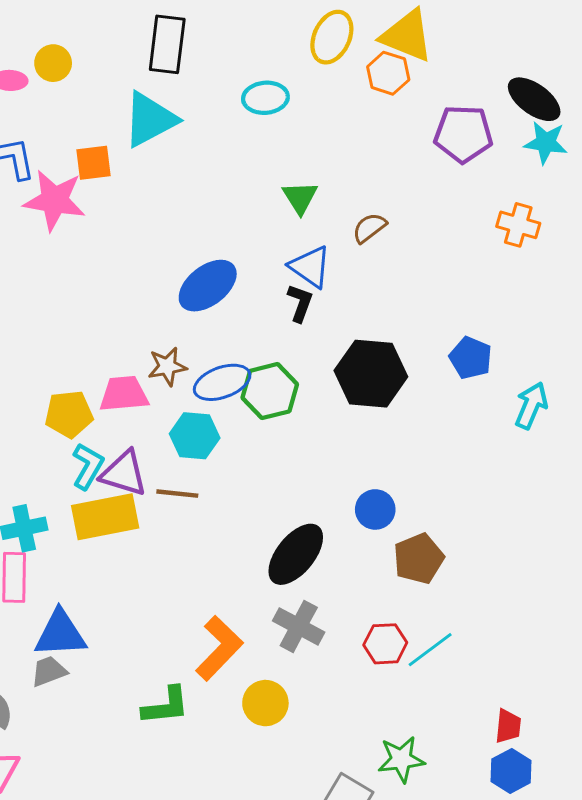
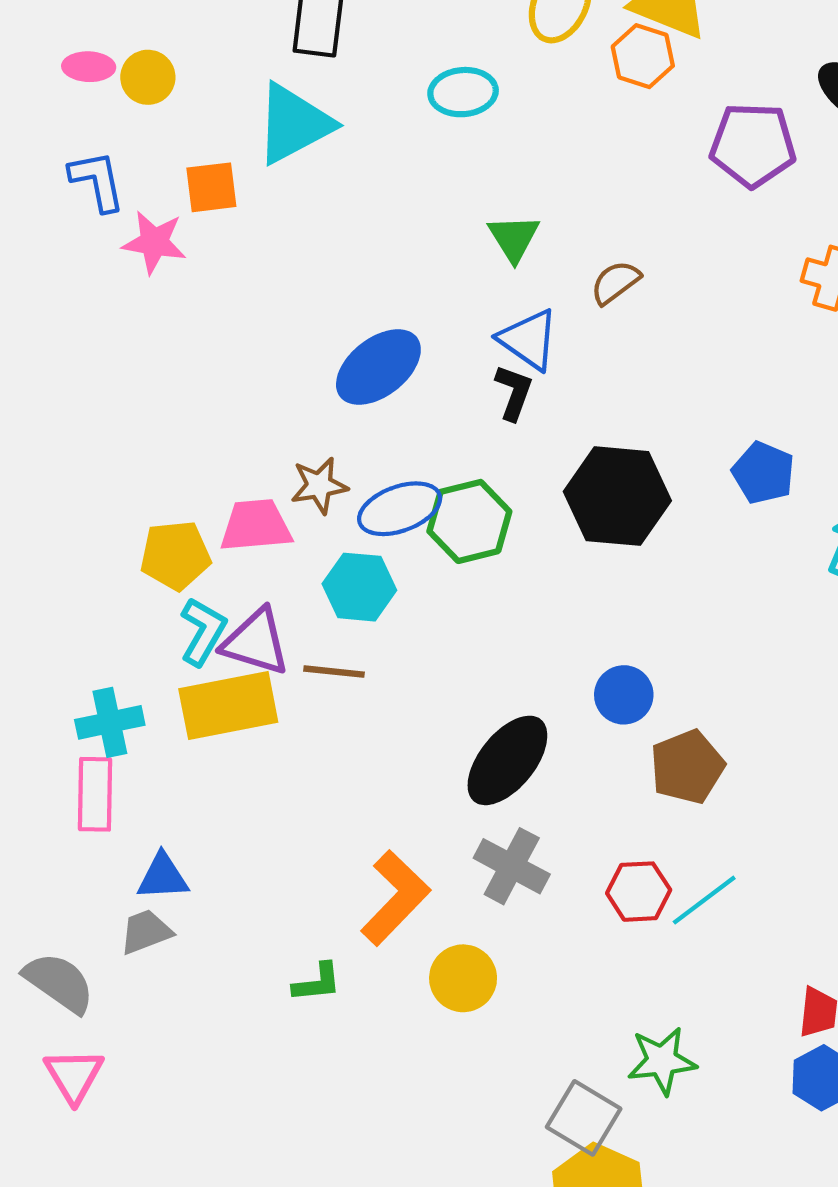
yellow circle: (53, 63) -> (148, 77), moved
pink star: (55, 200) -> (154, 242), size x0.7
blue triangle: (60, 634) -> (163, 877), size x0.7
green L-shape: (166, 706) -> (317, 983), size x0.7

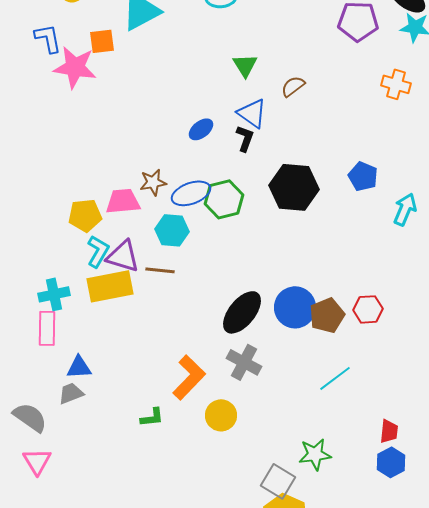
pink star: (154, 242) -> (75, 67), size x1.4
blue ellipse: (378, 367) -> (201, 129), moved, size x0.6
blue circle: (624, 695) -> (295, 307), moved, size x1.5
red hexagon: (639, 892) -> (368, 309), moved

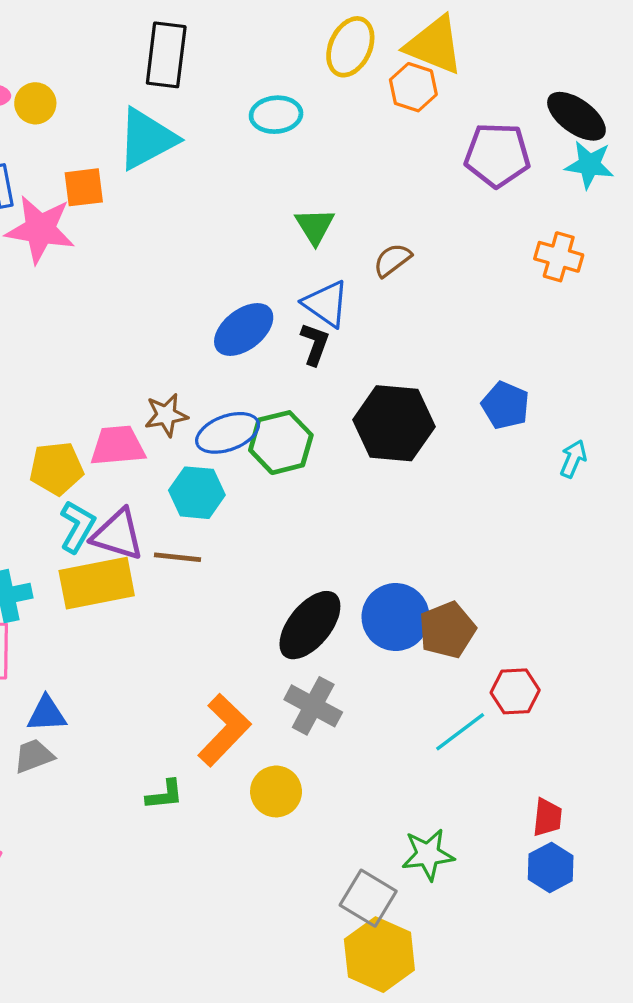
blue ellipse: (201, 129) -> (244, 329), size x1.5
cyan arrow: (405, 209) -> (573, 459), size x0.7
red hexagon: (368, 309) -> (515, 691), moved

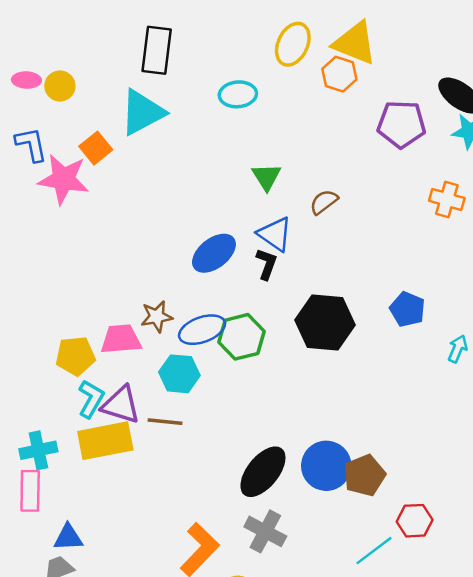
orange square: (84, 187) -> (96, 148), turned -32

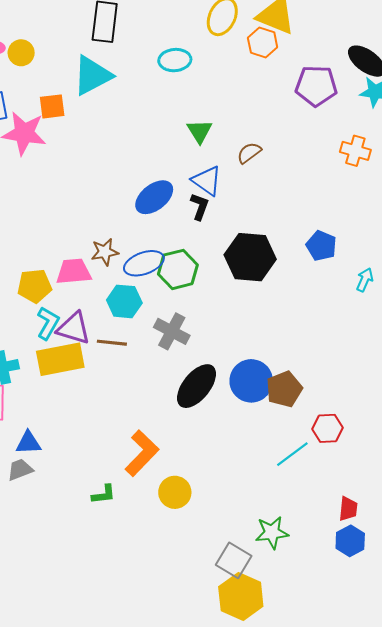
orange square: (96, 148) -> (52, 106), turned 32
gray cross: (265, 531) -> (172, 331), moved

